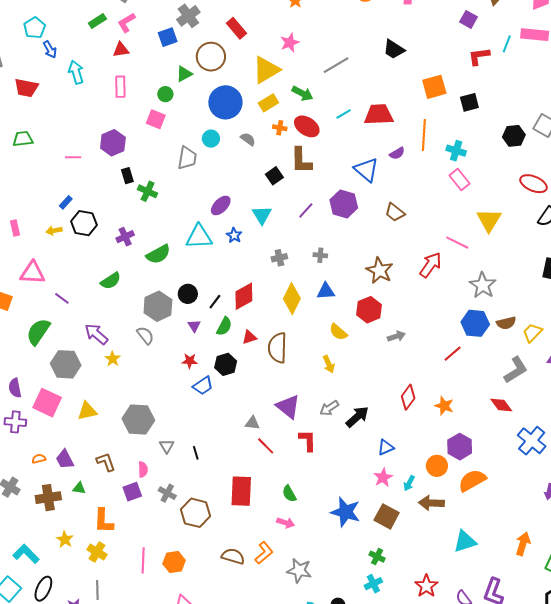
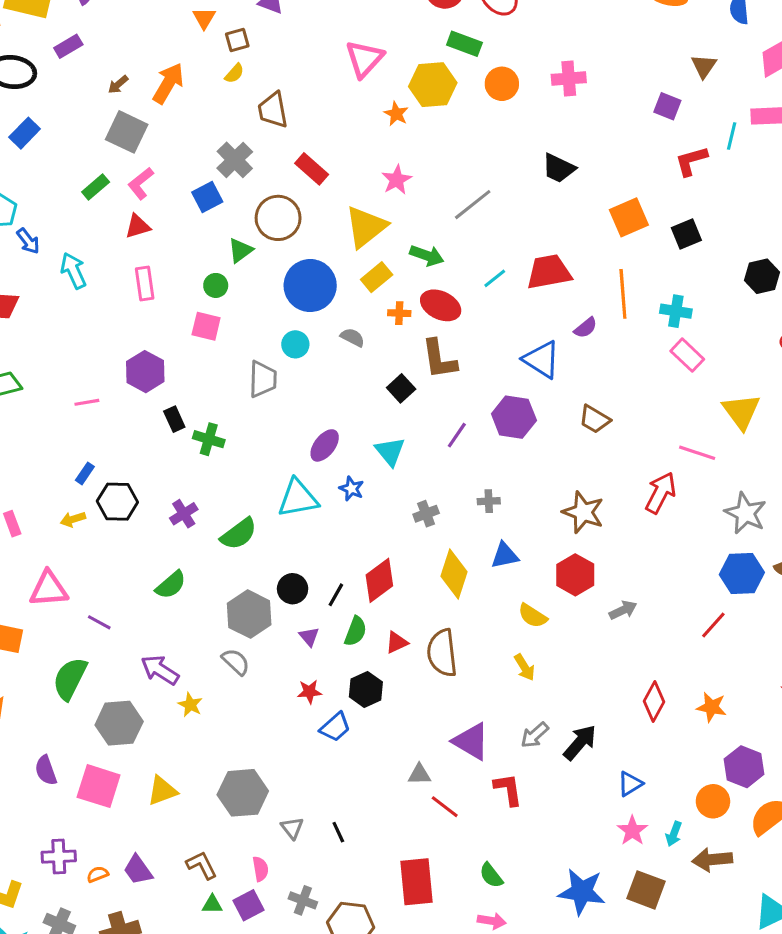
purple cross: (15, 422) -> (59, 857), moved
green triangle: (79, 488) -> (212, 904), moved

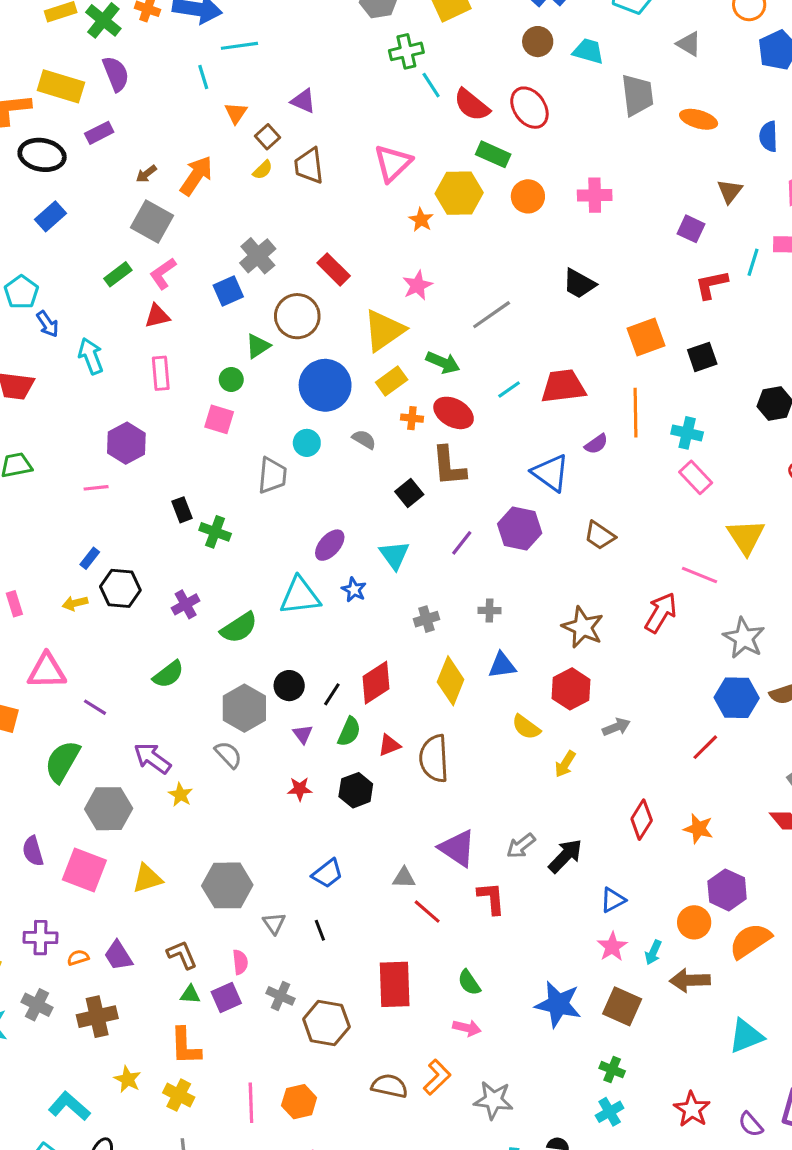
brown square: (237, 40) -> (268, 137), turned -30
brown trapezoid: (273, 110) -> (309, 166), moved
purple hexagon: (145, 372) -> (126, 443), moved
yellow arrow: (525, 667) -> (565, 764), moved, turned 60
blue trapezoid: (335, 727) -> (327, 874), moved

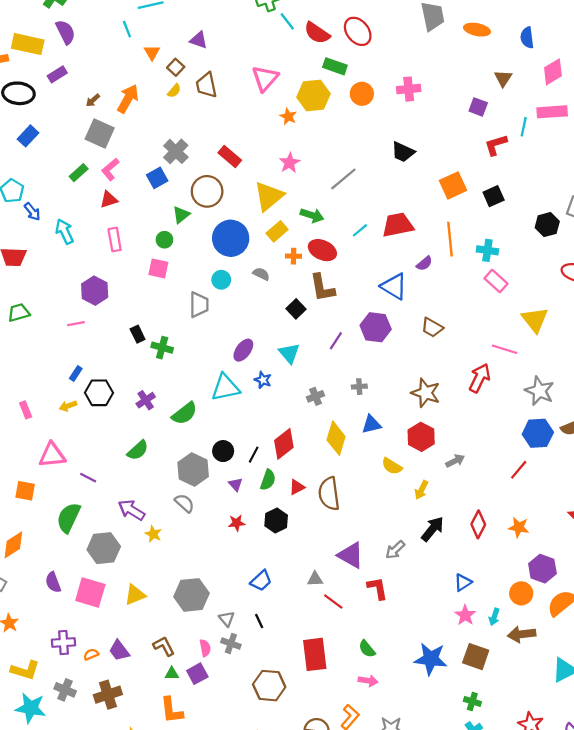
black arrow: (565, 856) -> (433, 529), moved
gray cross: (281, 996) -> (231, 644), moved

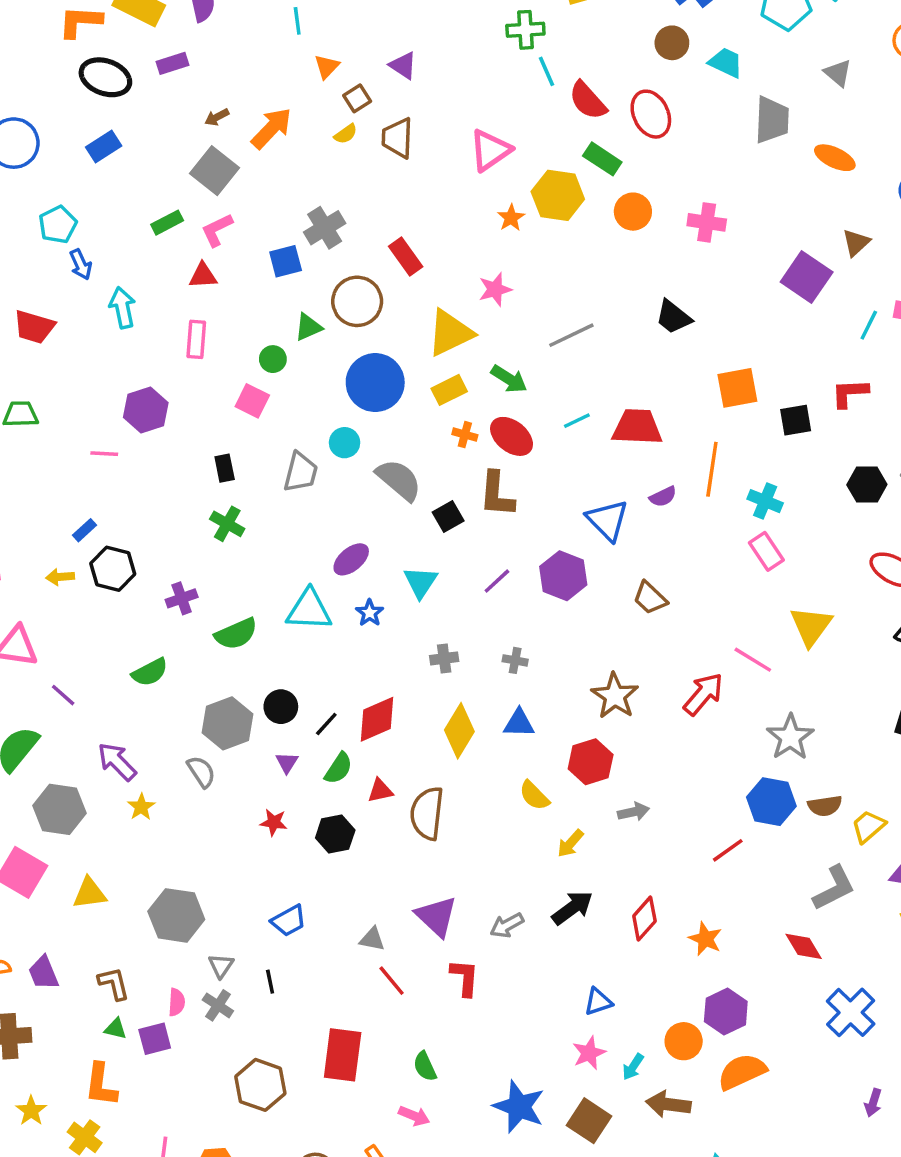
purple square: (478, 107) -> (807, 277), size x1.6
red L-shape: (496, 145) -> (850, 393), moved
gray semicircle: (261, 274) -> (399, 480), moved, size x1.8
black rectangle: (138, 334) -> (225, 468), moved

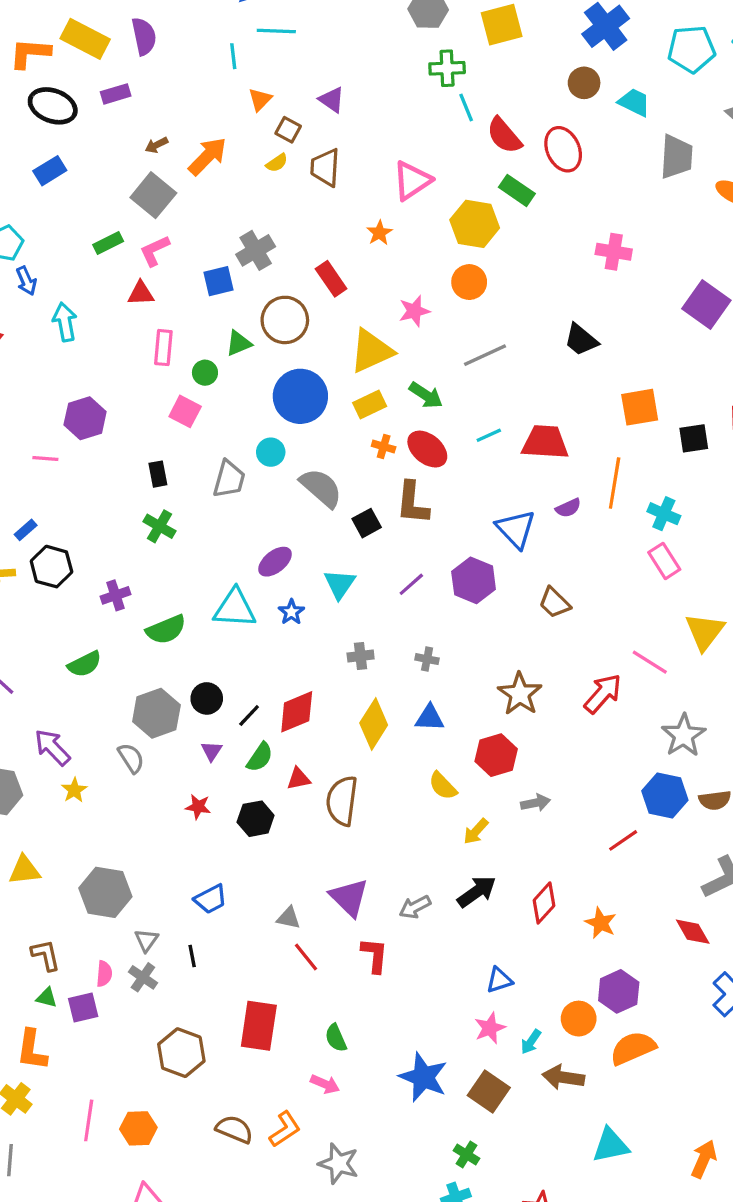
brown square: (357, 98) -> (288, 130), turned -30
orange circle: (633, 212) -> (469, 282), moved
orange star: (511, 218) -> (379, 233), moved
pink rectangle: (196, 339) -> (163, 348), moved

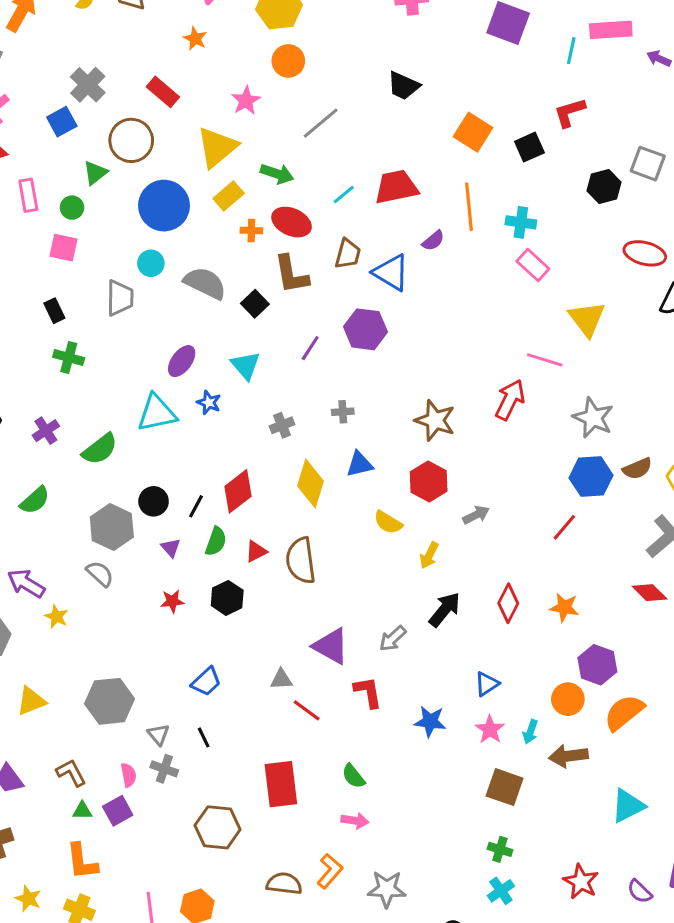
orange square: (640, 407) -> (473, 132), turned -33
brown trapezoid: (554, 603) -> (348, 254), moved, turned -104
blue star: (423, 1077) -> (430, 721), moved, size x0.7

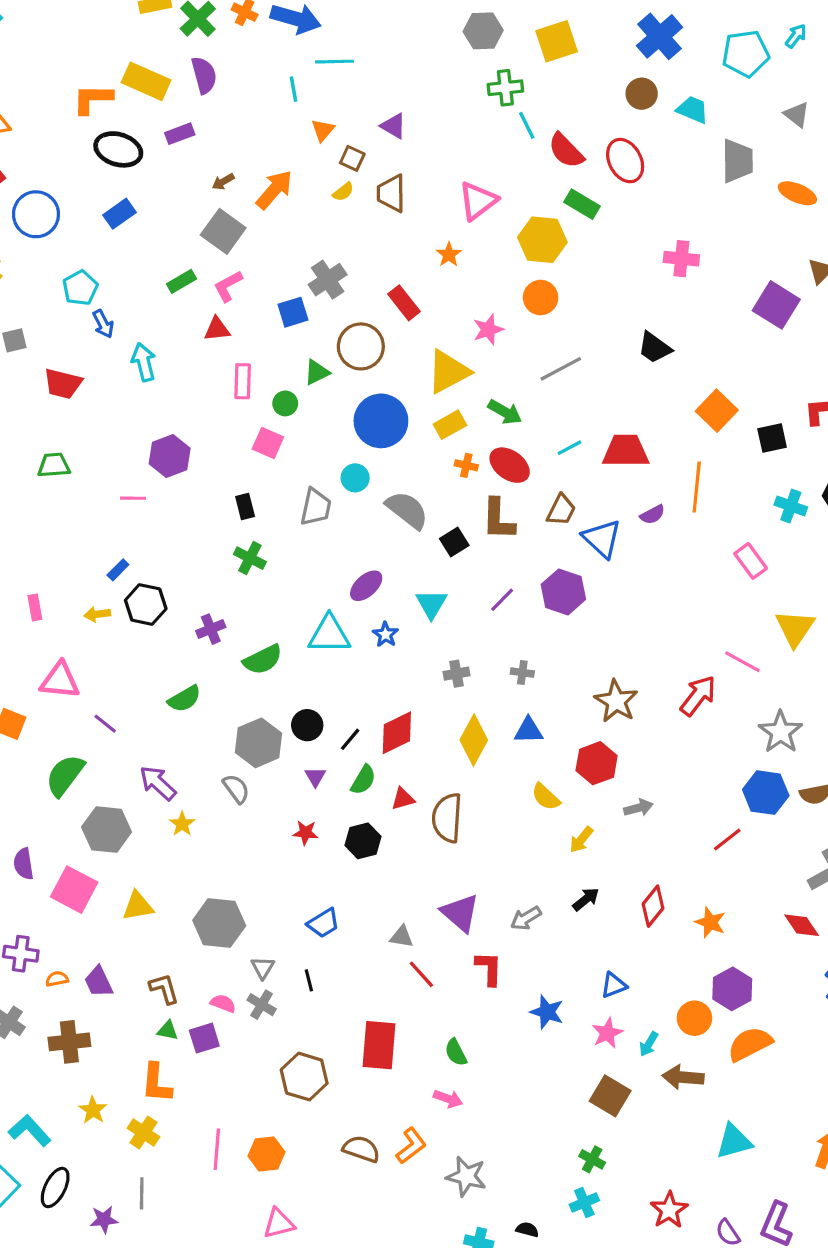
cyan cross: (521, 222) -> (791, 506), moved
black arrow: (445, 610) -> (586, 899), size x0.7
pink semicircle: (128, 775) -> (223, 1003), turned -70

